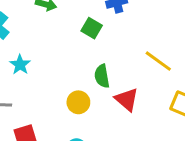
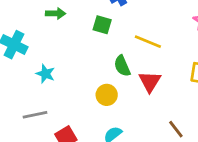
yellow line: (158, 61) -> (148, 42), moved
red triangle: (127, 99) -> (150, 82), turned 35

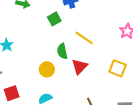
green square: (102, 25) -> (54, 19), turned 32

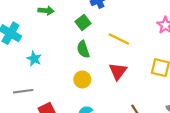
green semicircle: (62, 51) -> (83, 49), moved

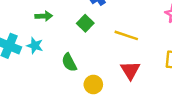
green semicircle: (83, 49) -> (69, 62), moved
cyan star: (34, 59) -> (35, 46), moved

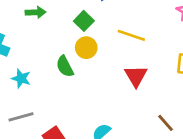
cyan star: (35, 46) -> (21, 78), moved
yellow circle: (93, 84) -> (86, 48), moved

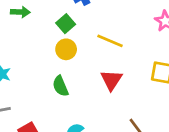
green semicircle: (65, 66) -> (60, 86), moved

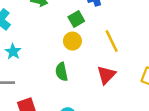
yellow line: (110, 41) -> (112, 41), turned 30

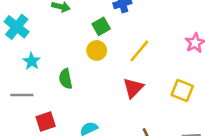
yellow line: (112, 41) -> (139, 51), turned 65
green semicircle: (62, 72) -> (66, 79), moved

